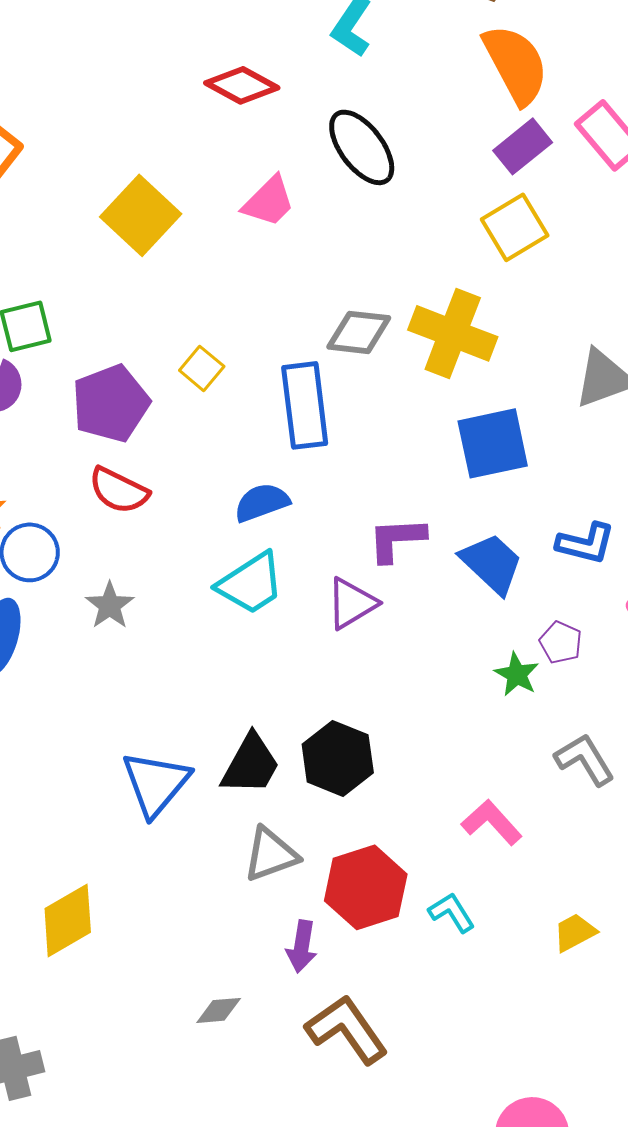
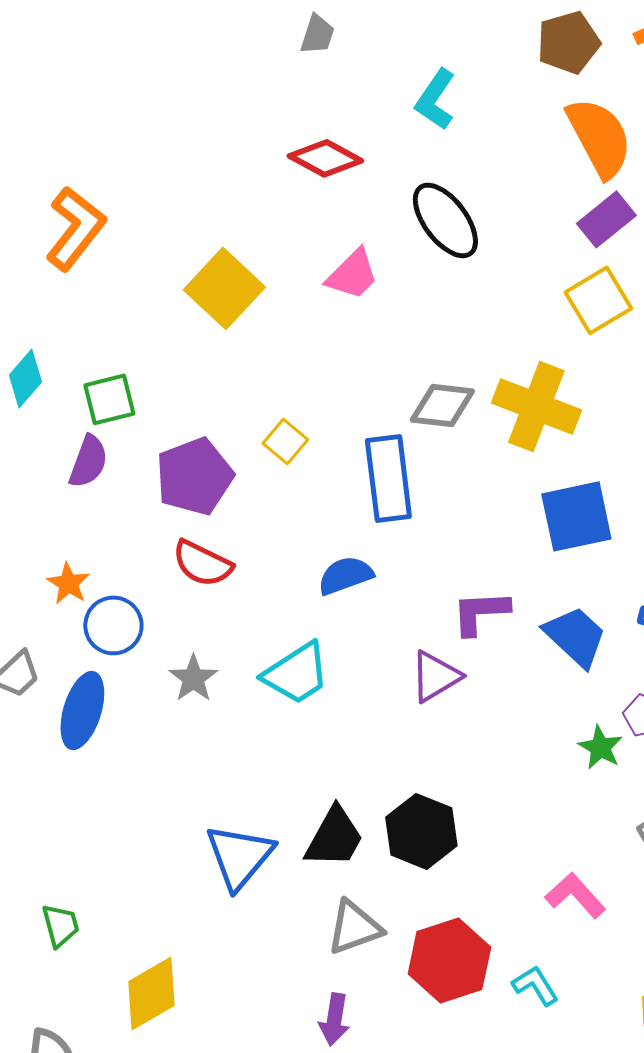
cyan trapezoid: (251, 583) -> (296, 673), moved
purple arrow: (302, 946) -> (334, 1019), moved

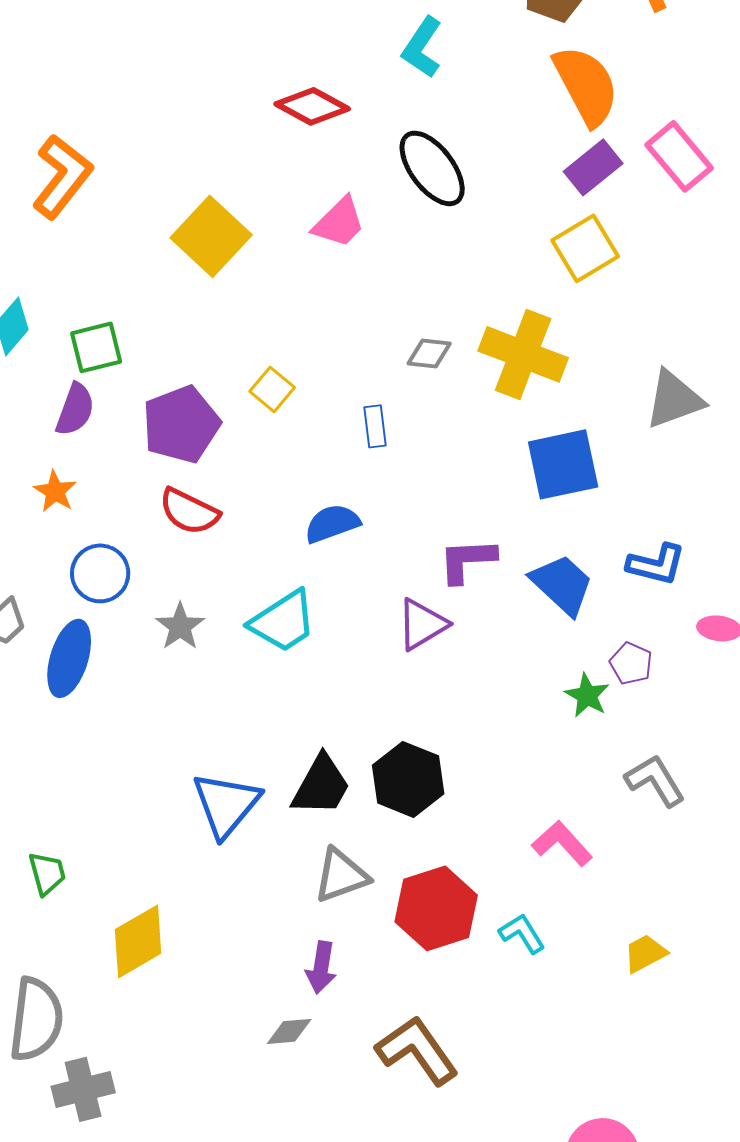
gray diamond: (442, 405) -> (429, 353), size x0.7
blue rectangle: (388, 478) -> (375, 426), size x0.5
orange star: (68, 583) -> (55, 491), moved

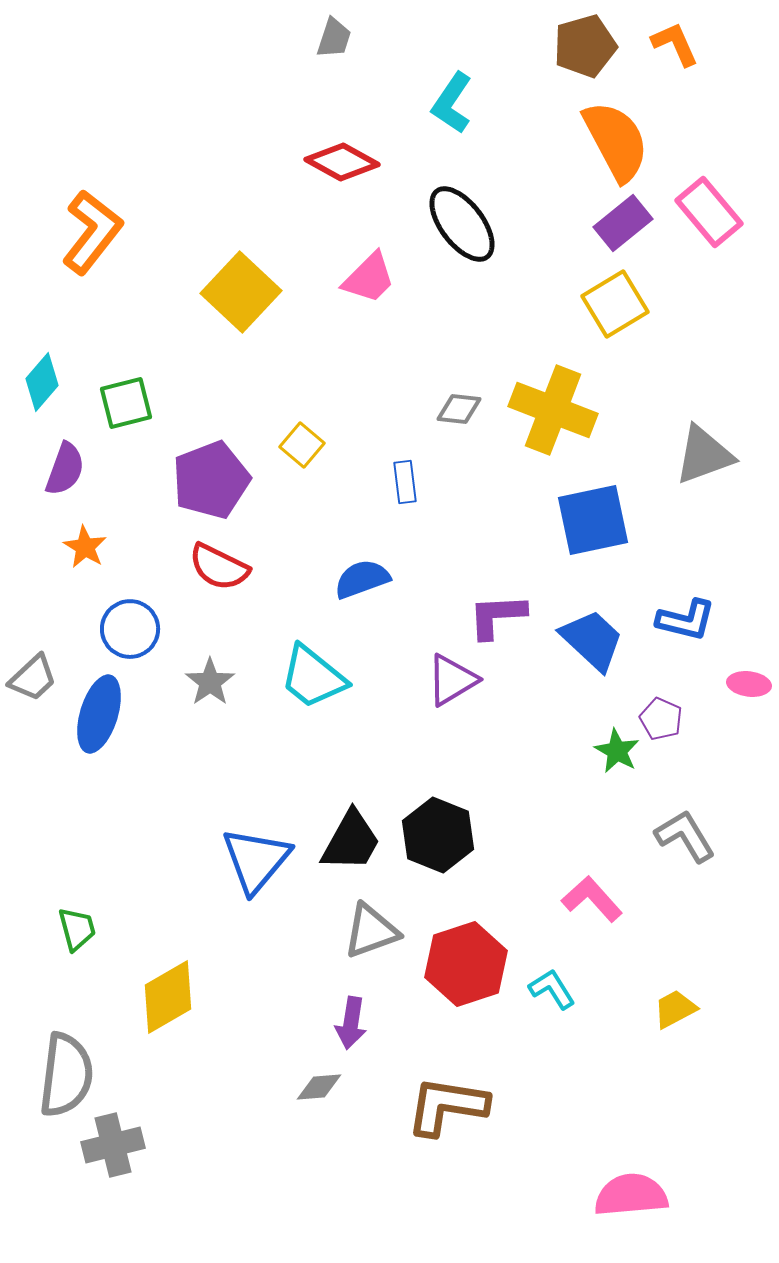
purple semicircle: (75, 409) -> (65, 469), moved
cyan trapezoid: (283, 621) -> (313, 677), turned 72
brown L-shape: (417, 1050) -> (447, 1106), turned -46

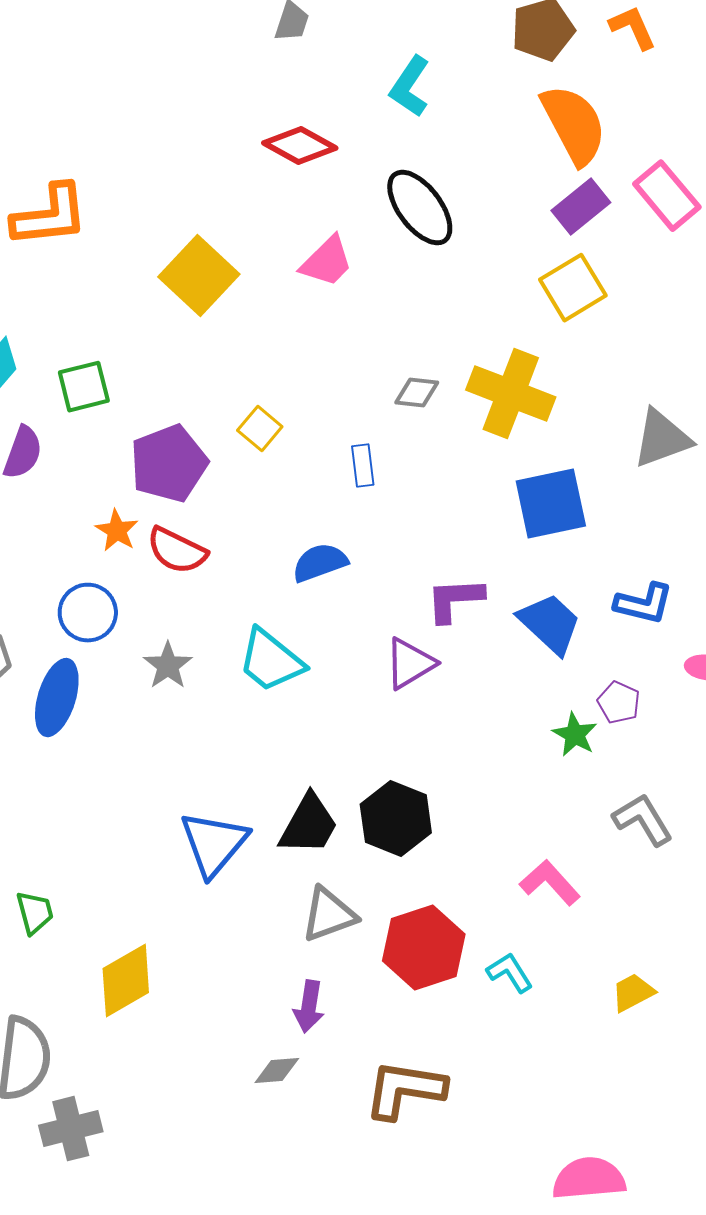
orange L-shape: (92, 232) -> (50, 216), turned 46
orange star: (85, 547) -> (117, 531), moved

